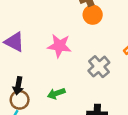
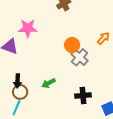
orange circle: (93, 15) -> (72, 45), moved
pink star: (59, 46) -> (28, 28), moved

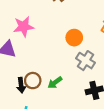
gray cross: (80, 57) -> (86, 61), moved
brown circle: (20, 92) -> (33, 81), moved

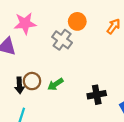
orange circle: (74, 38) -> (77, 21), moved
gray cross: (86, 61) -> (62, 40), moved

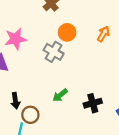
brown circle: (32, 81) -> (30, 115), moved
green arrow: (55, 84) -> (60, 95), moved

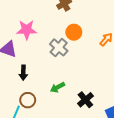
black arrow: (15, 101) -> (23, 73), moved
black cross: (93, 103) -> (85, 100), turned -35

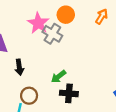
pink star: (27, 30) -> (38, 23), moved, turned -30
black cross: (85, 100) -> (69, 93), moved, turned -35

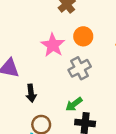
gray cross: (52, 34) -> (80, 68), moved, turned 30

